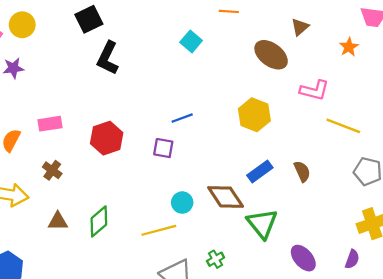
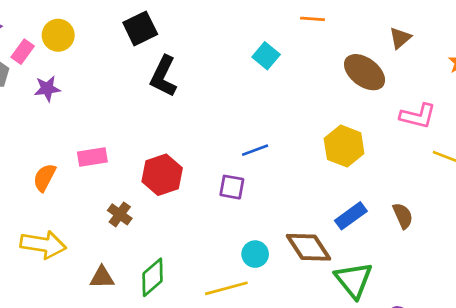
brown cross: (52, 170) -> (120, 214), moved

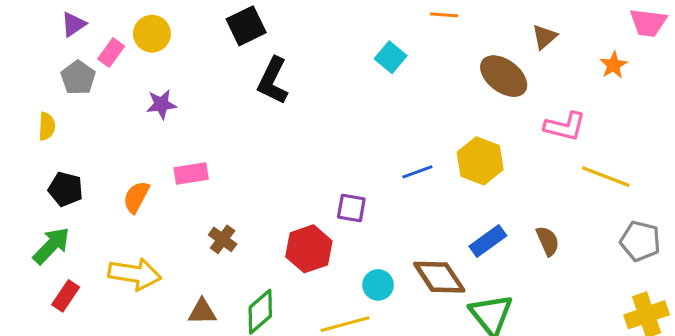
purple star: (47, 89) -> (161, 104), moved
blue line: (255, 150) -> (417, 172), moved
red hexagon: (162, 175) -> (309, 249), moved

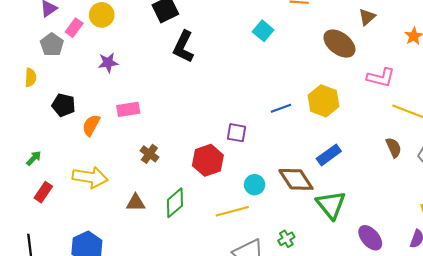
black pentagon: (66, 189) -> (64, 105), moved
brown semicircle: (548, 241) -> (394, 148), moved
green arrow: (51, 246) -> (34, 158), size x0.6

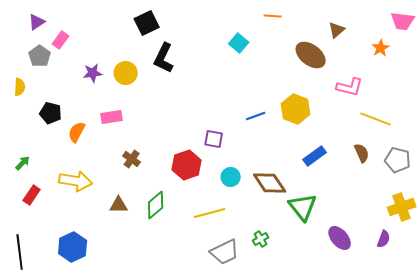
yellow circle: (102, 15) -> (126, 73), moved
blue rectangle: (329, 155) -> (315, 156), moved
cyan circle: (255, 185) -> (231, 177), moved

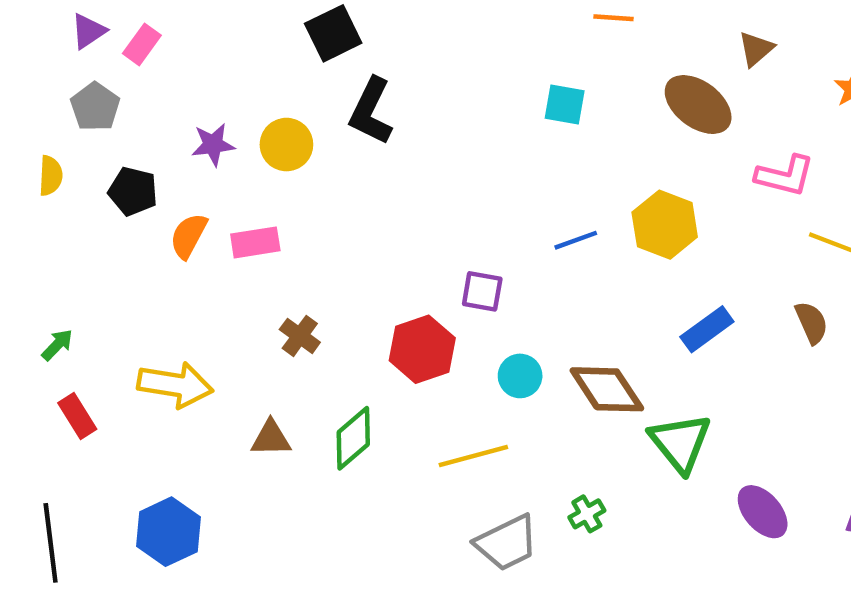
pink rectangle: (61, 40) -> (142, 44), moved
cyan square: (239, 43) -> (565, 105), moved, turned -30
black pentagon: (51, 113) -> (133, 191), moved
orange semicircle: (77, 132) -> (189, 236), moved
red rectangle: (32, 195) -> (77, 416), turned -66

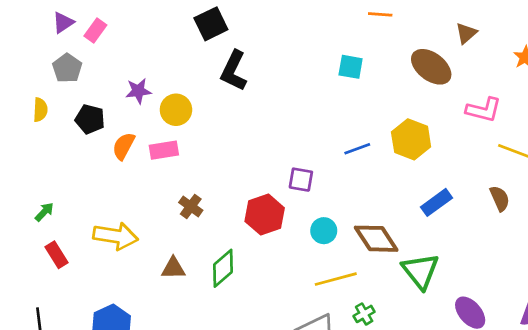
yellow circle: (286, 145) -> (176, 110), moved
yellow line: (473, 456) -> (336, 279), moved

